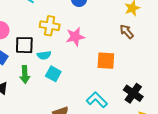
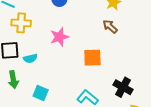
yellow cross: (50, 26) -> (21, 23), moved
cyan square: (53, 74) -> (41, 93), moved

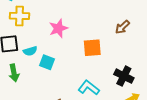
brown arrow: (110, 26) -> (122, 27), moved, turned -84
cyan square: (41, 93) -> (47, 62), moved

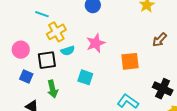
yellow cross: (20, 16) -> (56, 32), turned -30
cyan semicircle: (30, 51) -> (68, 51), moved

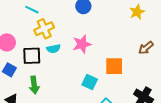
cyan square: (85, 77) -> (90, 82), moved

